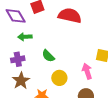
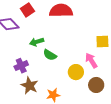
green arrow: (25, 37) -> (37, 42), moved
yellow circle: (59, 78) -> (76, 72), moved

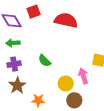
green arrow: (37, 42) -> (13, 43), moved
brown circle: (96, 85) -> (74, 100), moved

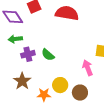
purple cross: (14, 64) -> (28, 54), moved
yellow circle: (66, 84) -> (60, 85), moved

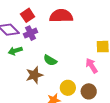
purple cross: (28, 54) -> (31, 33), moved
brown star: (22, 81) -> (34, 75), moved, turned 30

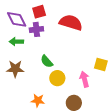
brown star: (34, 75) -> (15, 69), moved
yellow circle: (68, 88) -> (57, 78), moved

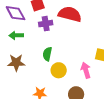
purple cross: (36, 29) -> (46, 24), moved
green semicircle: (47, 61) -> (47, 54), turned 56

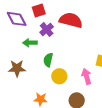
purple cross: (46, 24) -> (47, 30), turned -32
green arrow: (16, 35) -> (30, 43), moved

